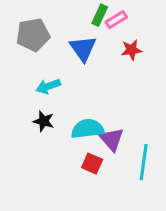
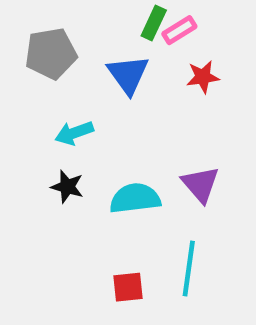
purple triangle: (112, 139) -> (200, 184), moved
cyan line: (144, 162) -> (189, 268), moved
red square: (92, 164) -> (128, 287), moved, turned -30

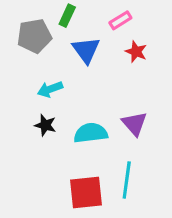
green rectangle: (154, 23) -> (67, 16), moved
red star: (203, 77) -> (136, 52), turned 30
red square: (128, 287) -> (86, 192), size x1.6

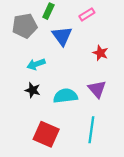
red star: (136, 52) -> (100, 53), moved
red square: (86, 192) -> (46, 134), moved, turned 30

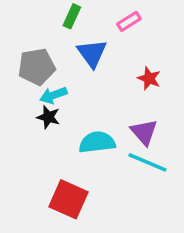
gray pentagon: (25, 26) -> (37, 67), moved
black star: (33, 90) -> (48, 117), moved
cyan line: (91, 130) -> (147, 162), moved, turned -75

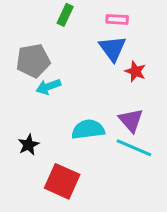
pink rectangle: (129, 21) -> (117, 19), turned 35
blue triangle: (92, 53) -> (113, 48), moved
black star: (48, 117) -> (29, 145), moved, turned 30

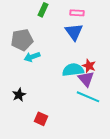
red star: (135, 71) -> (89, 66), moved
cyan semicircle: (88, 129) -> (73, 70), moved
red square: (62, 181) -> (41, 119), size x0.6

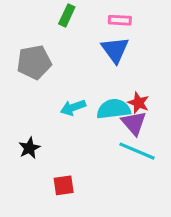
cyan arrow: (32, 57) -> (73, 107), moved
red square: (41, 119) -> (64, 185), turned -32

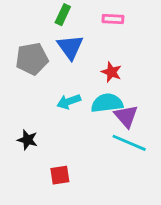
blue triangle: (115, 50) -> (70, 47), moved
red star: (139, 103) -> (111, 72), moved
black star: (29, 148) -> (27, 140), turned -30

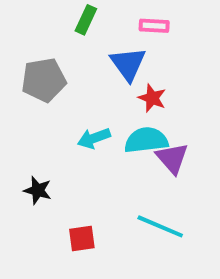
blue triangle: (70, 47) -> (128, 64), moved
cyan line: (129, 143) -> (160, 226), moved

